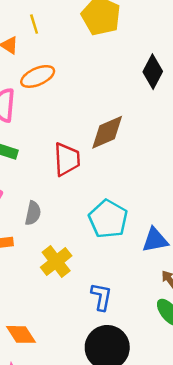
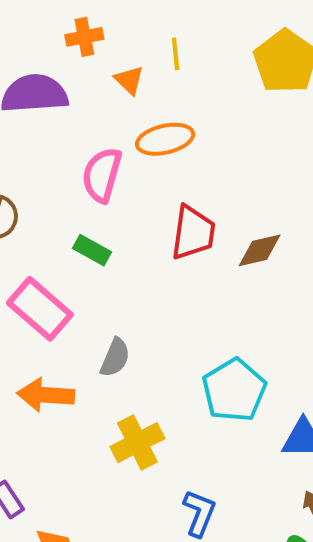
brown diamond: (107, 132) -> (260, 250), size x0.7
red trapezoid: (67, 159) -> (193, 233), moved

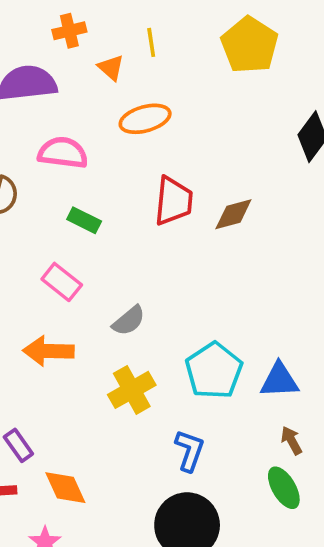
pink semicircle: (102, 175) -> (63, 153), moved, turned 84
pink rectangle: (40, 309) -> (62, 282), moved, size x0.7
gray semicircle: (115, 358) -> (129, 321), moved, turned 30
cyan pentagon: (234, 390) -> (214, 371), moved

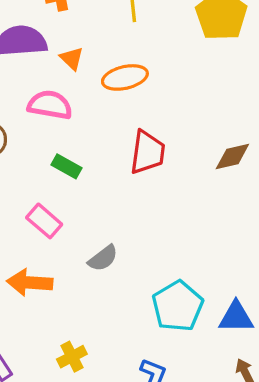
orange triangle: (111, 68) -> (72, 59), moved
brown diamond: (233, 214) -> (232, 156), moved
yellow cross: (132, 390) -> (72, 357), moved, size x0.7

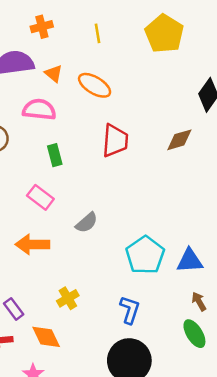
orange ellipse: (125, 77) -> (95, 85), turned 48
green rectangle: (67, 166) -> (55, 155), turned 50

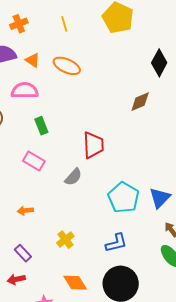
red trapezoid: (115, 141) -> (93, 145), moved
orange arrow: (32, 244) -> (25, 211), moved, size x0.6
blue triangle: (190, 261) -> (160, 198), turned -35
blue L-shape: (130, 310) -> (116, 243), turned 65
orange diamond: (46, 337) -> (75, 283), moved

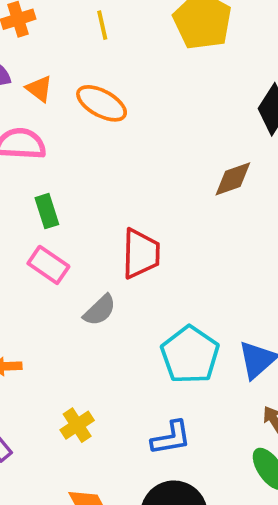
pink rectangle: (34, 161) -> (48, 265), moved

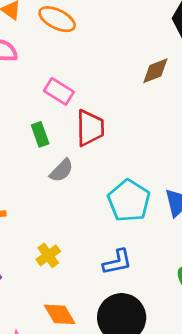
green rectangle: (47, 211) -> (40, 134), moved
pink rectangle: (48, 265) -> (59, 91), moved

